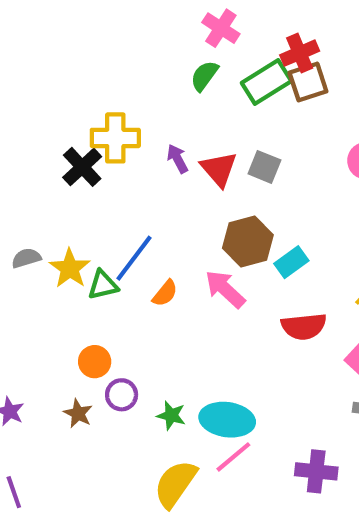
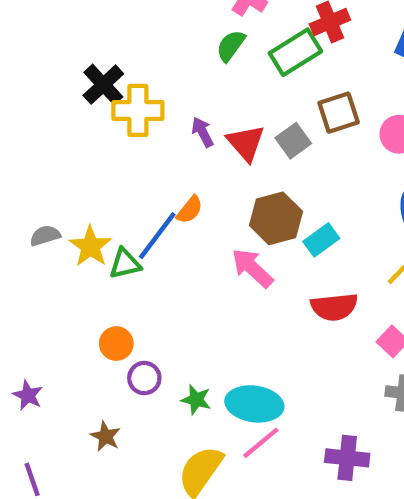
brown square: (308, 82) -> (339, 113), moved
black cross: (82, 167) -> (103, 85), moved
gray square: (264, 167) -> (293, 141), turned 32
orange semicircle: (165, 293) -> (190, 210), moved
brown star: (78, 413) -> (106, 436), moved

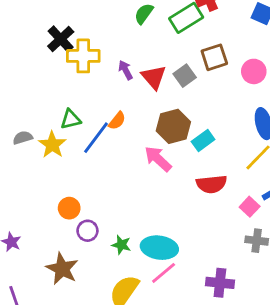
green triangle: (125, 264) -> (71, 119), moved
brown star: (106, 436) -> (62, 269), size x1.6

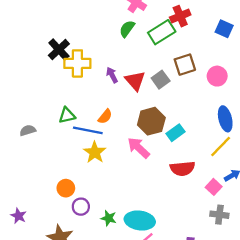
blue line: (96, 138) -> (88, 130), turned 64
yellow star: (52, 145) -> (95, 152), moved

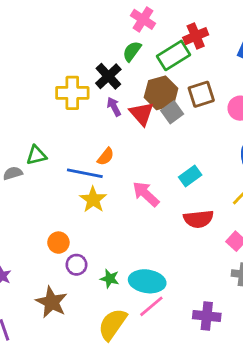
black cross: (59, 50) -> (108, 76), moved
green triangle: (67, 115) -> (36, 155), moved
brown hexagon: (151, 121) -> (161, 93), moved

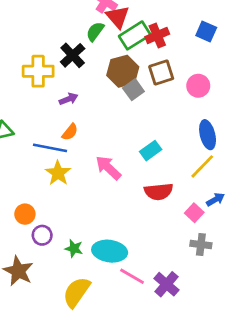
red cross: (196, 36) -> (157, 35), moved
purple arrow: (114, 107) -> (69, 99), moved, turned 96
red triangle: (142, 114) -> (118, 17), moved
pink line: (151, 306) -> (132, 276), moved, turned 70
purple cross: (207, 316) -> (166, 284), turned 35

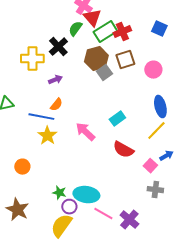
red semicircle: (159, 192) -> (123, 150), turned 35
purple circle: (42, 235) -> (69, 207), moved

